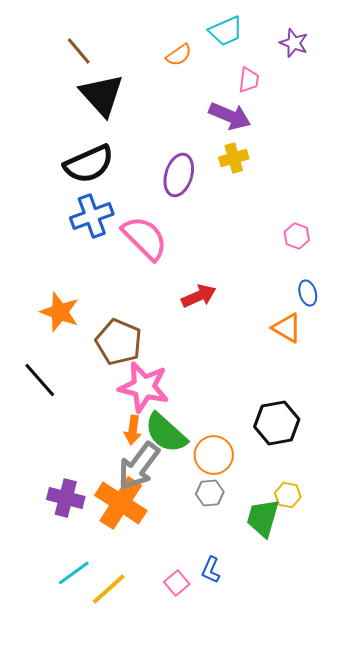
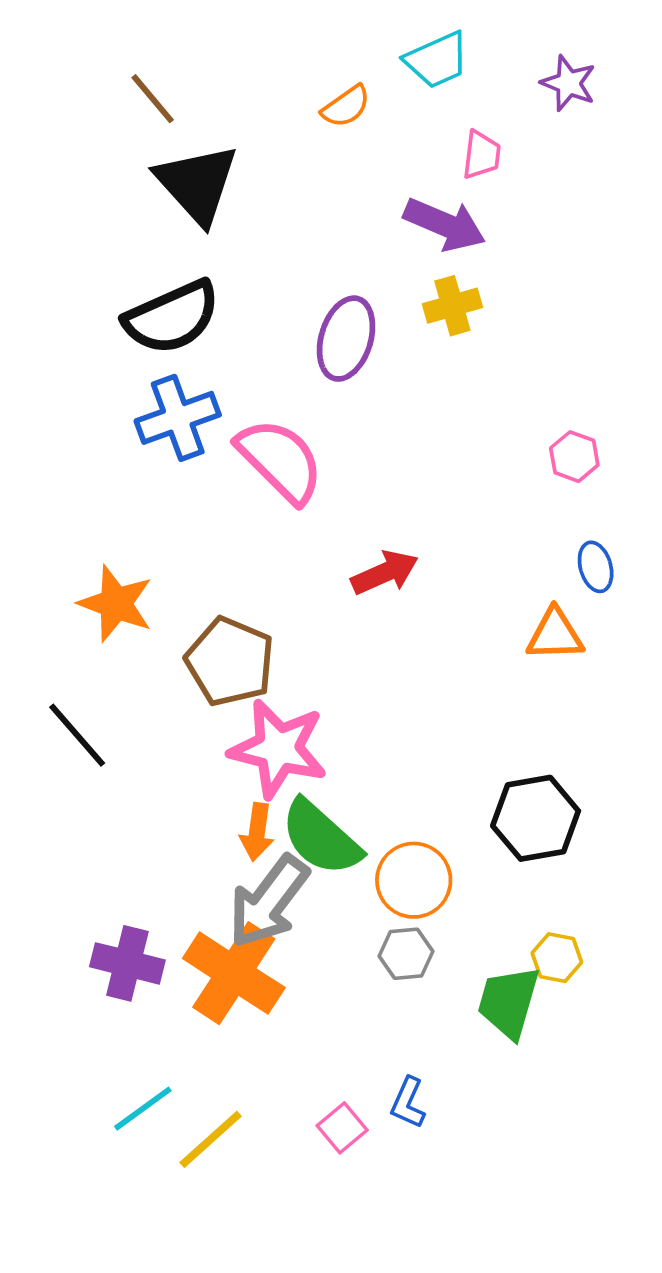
orange triangle: (287, 328) -> (555, 635), turned -32

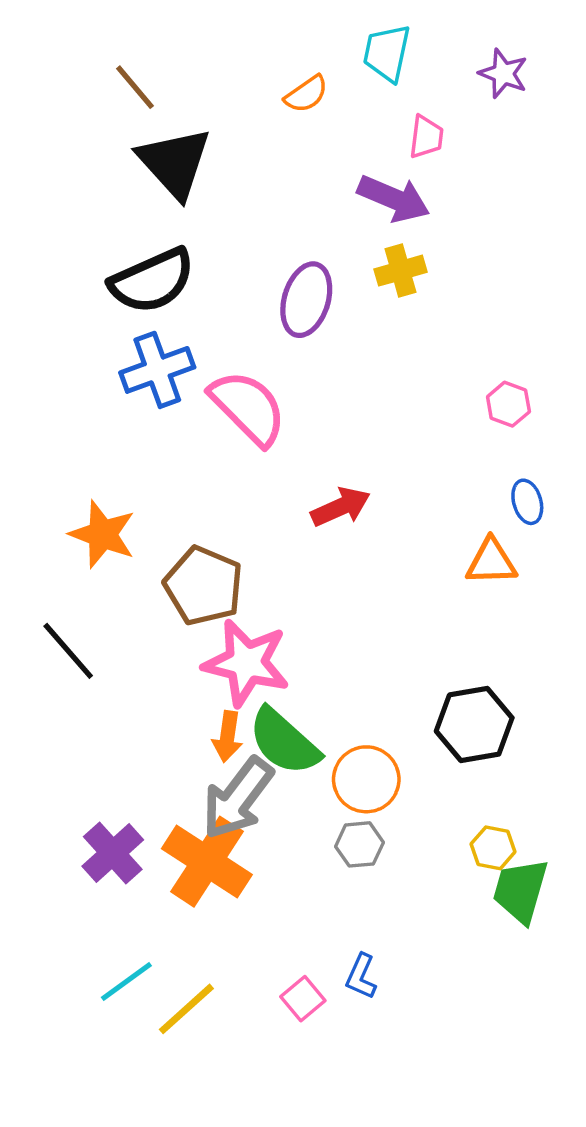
cyan trapezoid: (437, 60) -> (387, 53), turned 126
purple cross: (127, 963) -> (113, 853), turned 34
green trapezoid: (509, 1002) -> (520, 891), moved

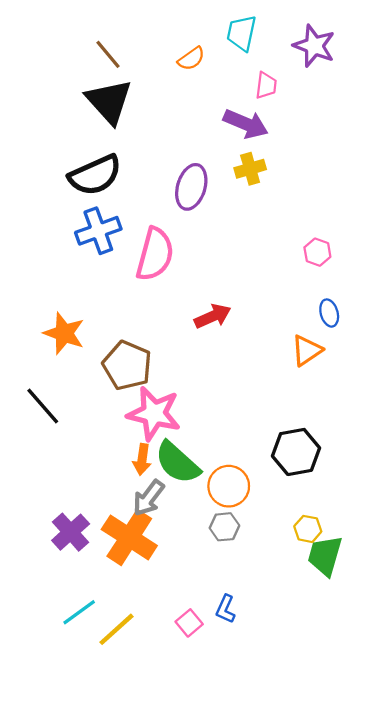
purple star: (503, 74) -> (314, 46), size x1.4
brown line: (135, 87) -> (108, 54), moved
pink semicircle: (248, 408) -> (155, 254), turned 60
orange triangle: (491, 562) -> (307, 350), turned -32
gray arrow: (238, 798) -> (149, 498), size x0.7

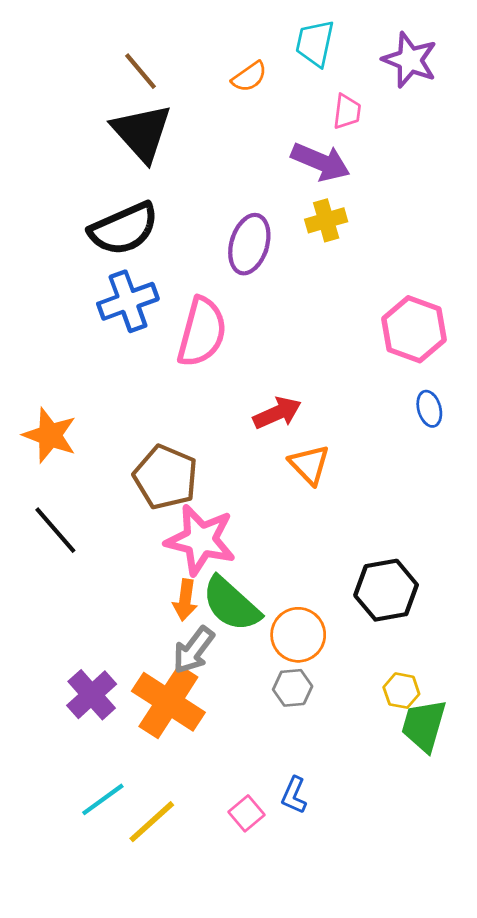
pink hexagon: (317, 252) -> (414, 329), size x1.8
orange star: (64, 333) -> (50, 435), moved
orange triangle: (307, 350) -> (309, 465), moved, turned -40

